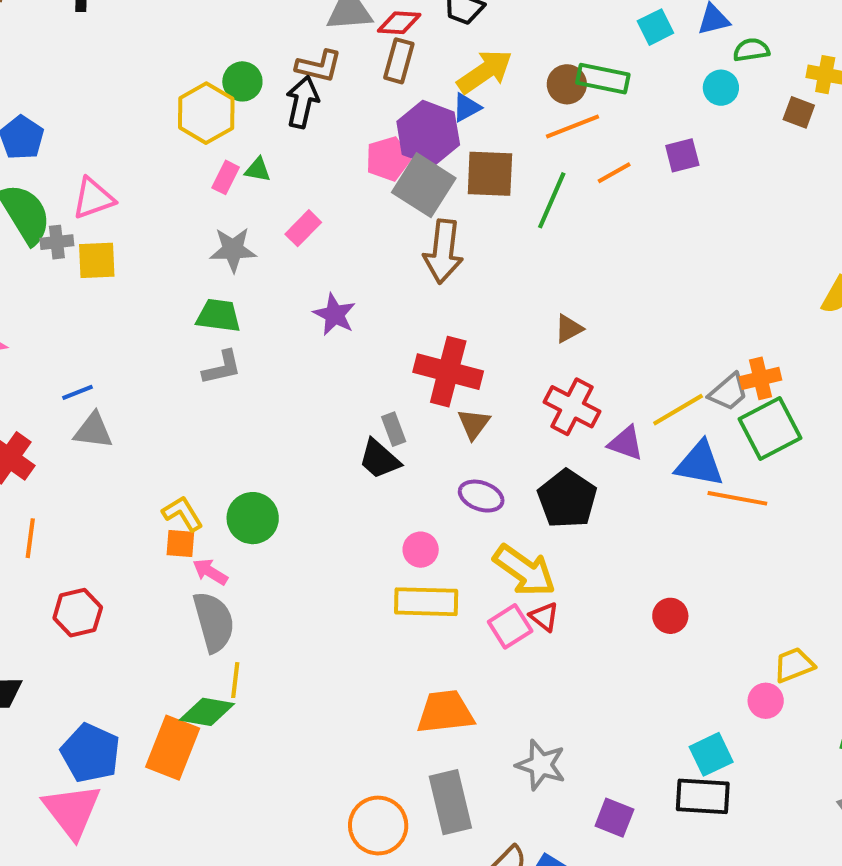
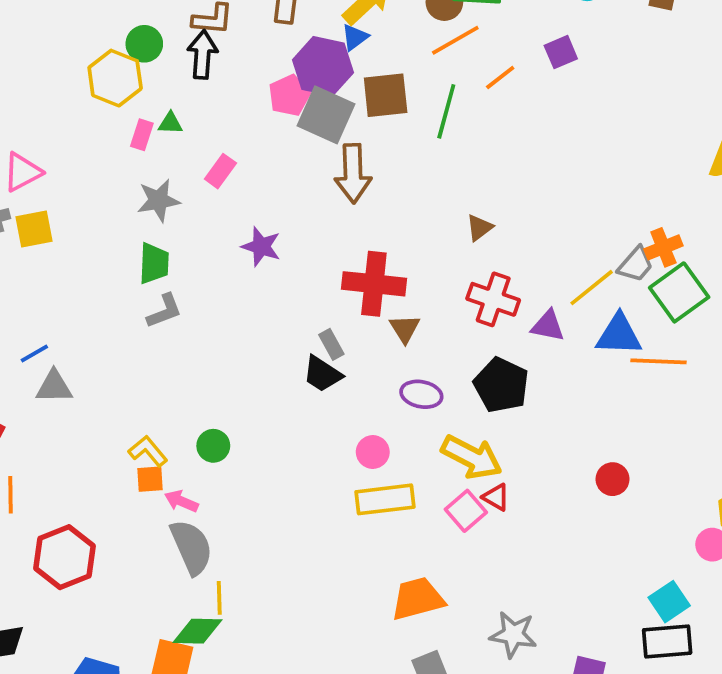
green trapezoid: (218, 316) -> (154, 263), turned 93
green circle: (253, 518) -> (213, 446), size x0.7
red hexagon: (78, 613) -> (64, 557), size x1.4

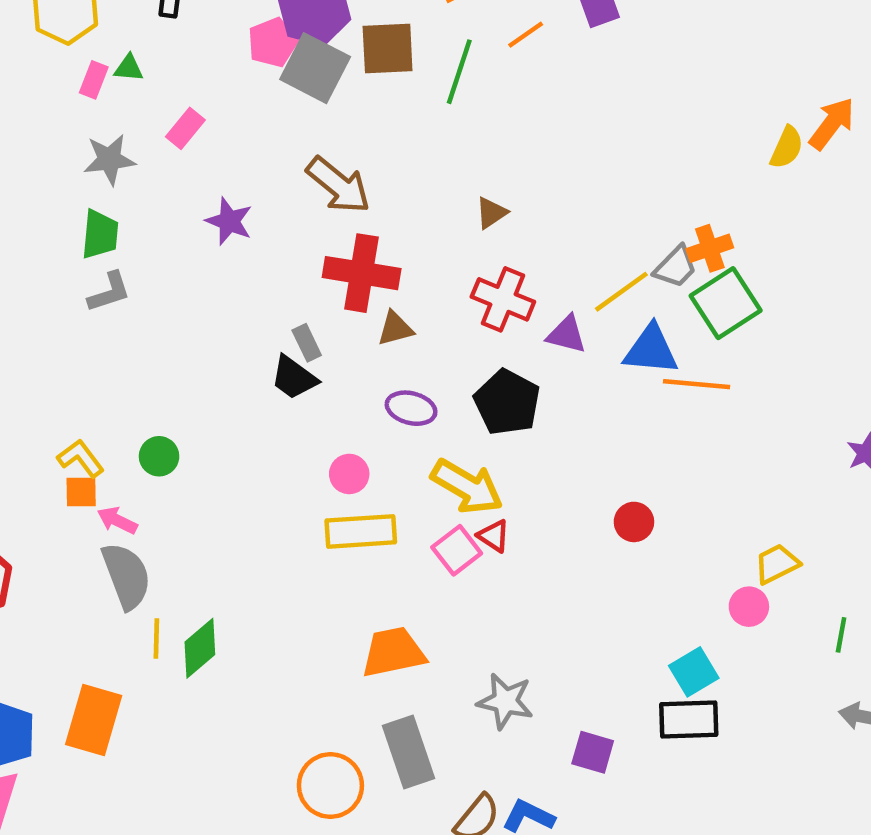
brown arrow: (353, 173) -> (338, 185), moved, turned -52
brown triangle: (405, 329) -> (395, 329), turned 44
green diamond: (197, 631) -> (200, 648), moved, turned -45

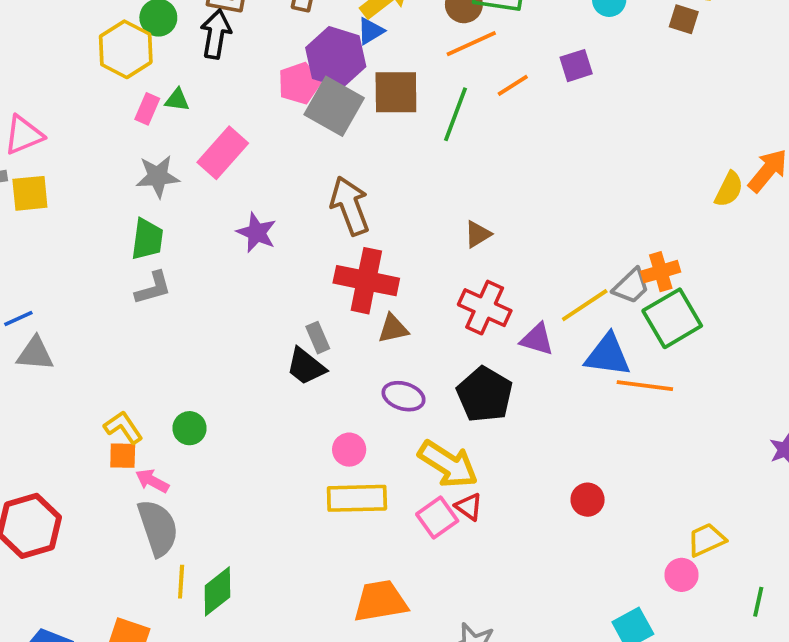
pink rectangle: (185, 128) -> (223, 153), size x1.5
brown arrow: (338, 185) -> (350, 206), turned -152

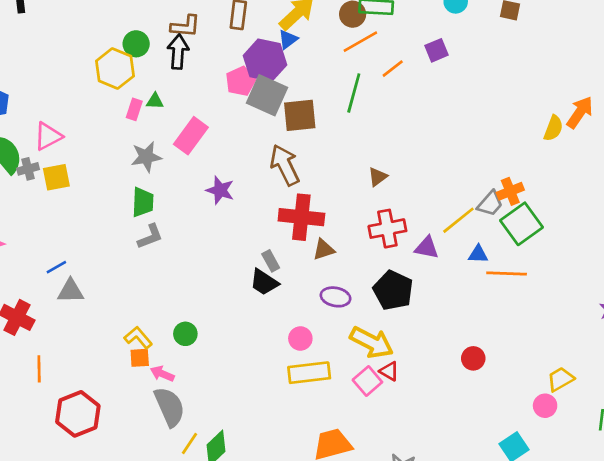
brown square: (396, 92) -> (300, 115), moved
red cross: (485, 308) -> (387, 229), turned -30
blue triangle: (608, 355) -> (478, 254), size x0.6
yellow line: (181, 582) -> (190, 444), turned 35

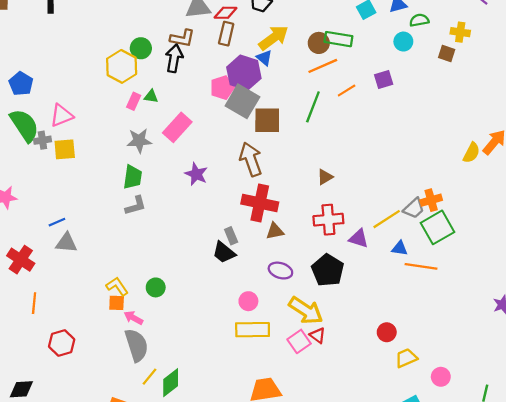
blue triangle: (288, 39) -> (264, 58), turned -49
yellow trapezoid: (560, 379) -> (406, 358), moved
red hexagon: (78, 414) -> (62, 343), size x0.7

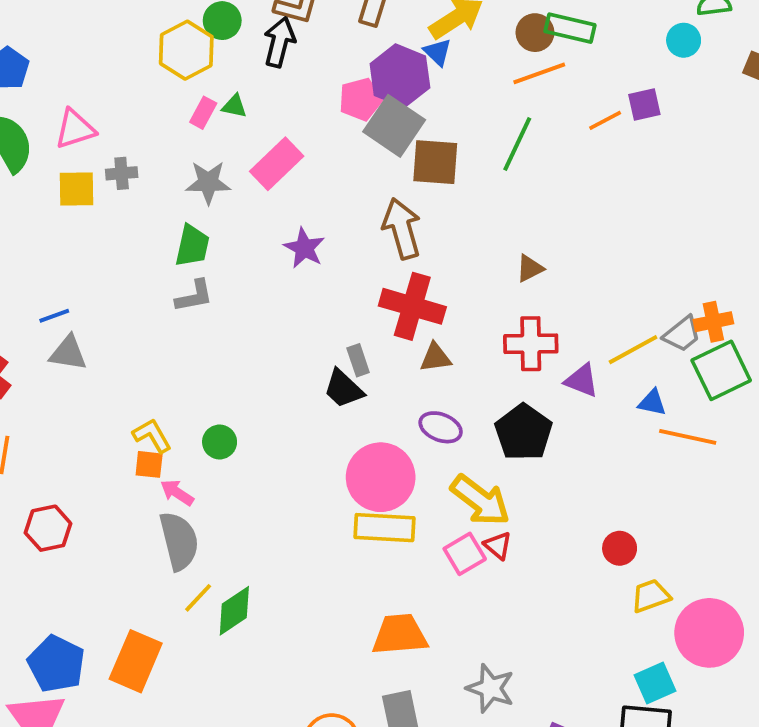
orange line: (347, 91) -> (605, 120), moved
gray cross: (42, 140) -> (122, 173), moved
pink circle: (248, 301) -> (381, 477), size x2.0
pink circle: (441, 377) -> (709, 633), size x2.0

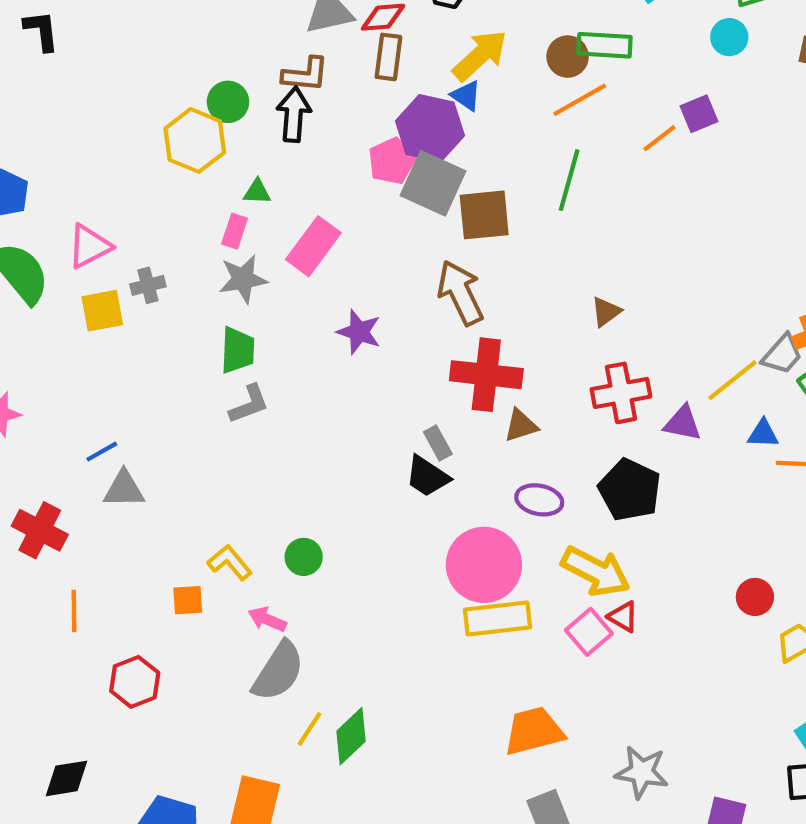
pink rectangle: (203, 113) -> (235, 231), moved
orange square: (149, 464) -> (188, 600), moved
gray semicircle: (179, 541) -> (278, 671), turned 56

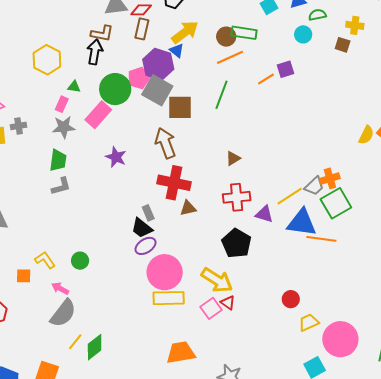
green circle: (228, 102) -> (115, 89), moved, size x1.6
blue triangle: (763, 434) -> (302, 223), size x2.0
purple ellipse: (539, 500) -> (146, 246), moved, turned -50

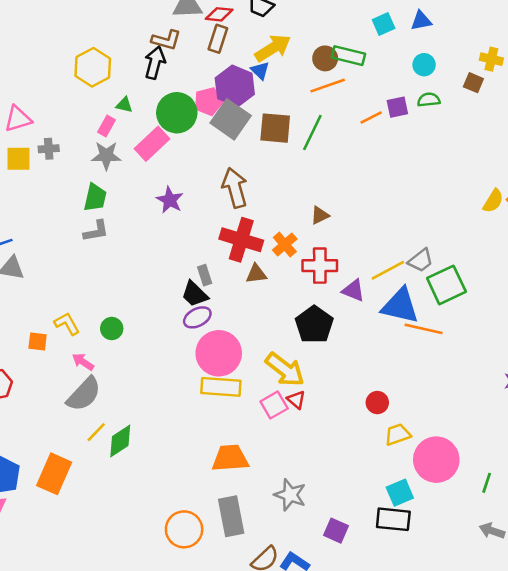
green semicircle: (317, 15) -> (429, 100), moved
brown square: (180, 107) -> (275, 128), moved
orange cross: (330, 178) -> (285, 244), moved, turned -30

